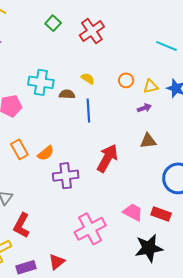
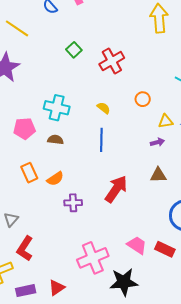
orange circle: (126, 80) -> (143, 99), moved
brown semicircle: (67, 94) -> (55, 140), moved
purple cross: (66, 176) -> (73, 203), size x0.7
black star: (149, 248) -> (124, 282), moved

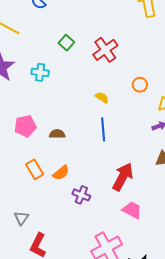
cyan cross: (57, 108) -> (40, 72), moved, size x0.7
purple cross: (73, 203) -> (81, 195), turned 30
pink trapezoid: (137, 245) -> (132, 210), moved

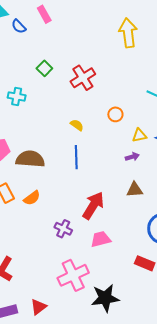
brown semicircle: (57, 134) -> (30, 159), size x1.8
purple cross: (81, 195) -> (63, 229), moved
pink trapezoid: (132, 210) -> (101, 239), turned -45

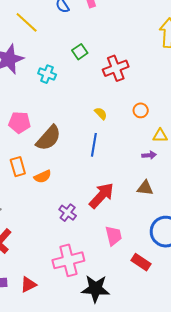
brown semicircle: (30, 159) -> (48, 138), turned 116
pink trapezoid: (101, 239) -> (114, 236), moved, turned 80

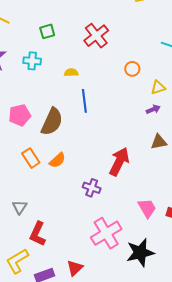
green square: (80, 52) -> (47, 31), moved, turned 35
yellow semicircle: (101, 113) -> (71, 73), moved, turned -32
blue line: (94, 145) -> (84, 101), moved
pink trapezoid: (114, 236) -> (147, 208), moved

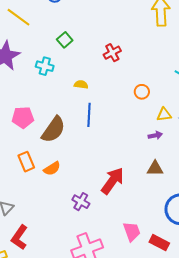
green square: (47, 31) -> (65, 40), turned -35
red cross: (96, 36) -> (112, 53), size x0.7

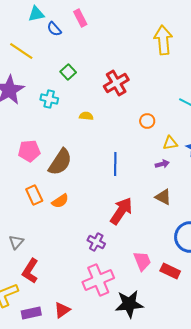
red cross: (112, 53) -> (116, 83), size x1.4
blue line: (89, 115) -> (115, 164), moved
brown triangle: (155, 168) -> (163, 197), turned 30
purple cross: (81, 202) -> (96, 242), moved

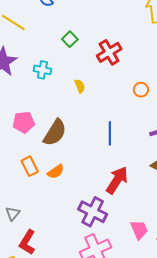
green square: (68, 72) -> (70, 39), moved
yellow semicircle: (86, 116) -> (80, 86), turned 64
purple cross: (96, 242) -> (93, 212), size x1.6

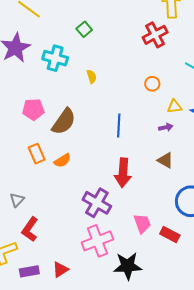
red cross: (109, 52) -> (155, 35), moved
cyan cross: (42, 70) -> (55, 58), size x1.4
red arrow: (117, 180) -> (123, 173), turned 148

